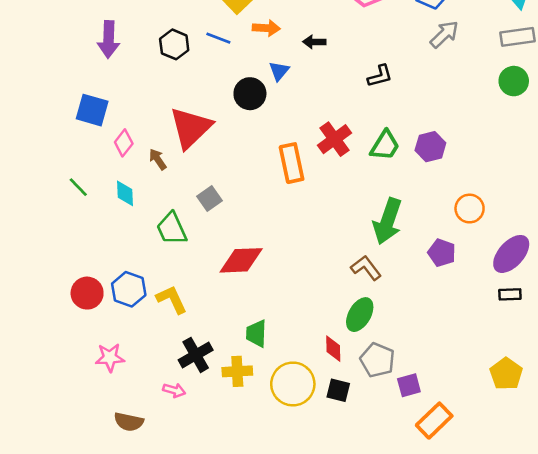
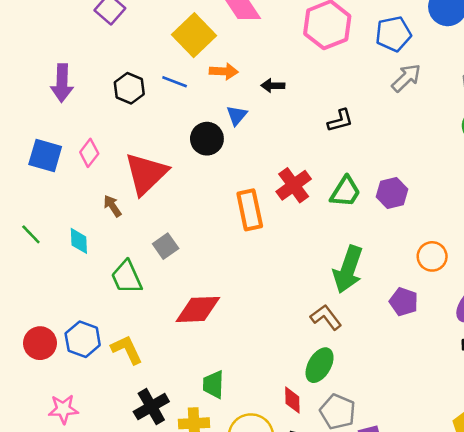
pink diamond: (124, 143) -> (89, 153), moved

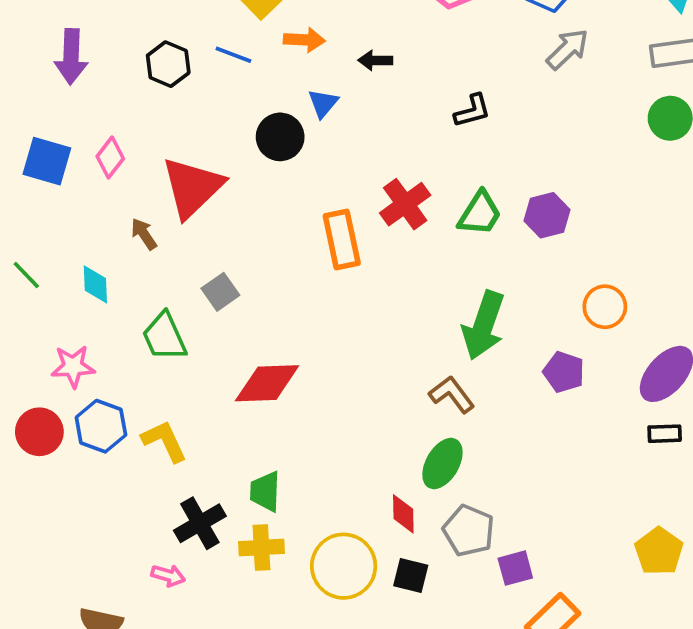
green trapezoid: (213, 385) -> (265, 491), moved
pink star: (63, 409) -> (73, 366), moved

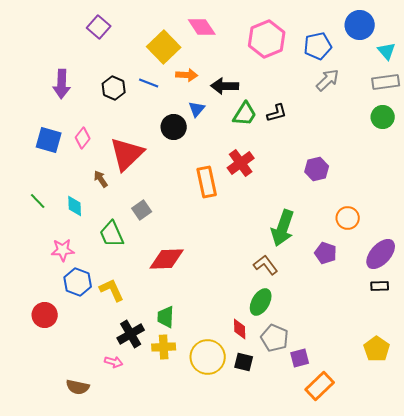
black arrow: (375, 60) -> (225, 86), size x1.5
green trapezoid: (480, 213) -> (245, 114), moved
red circle: (39, 432) -> (45, 315), moved

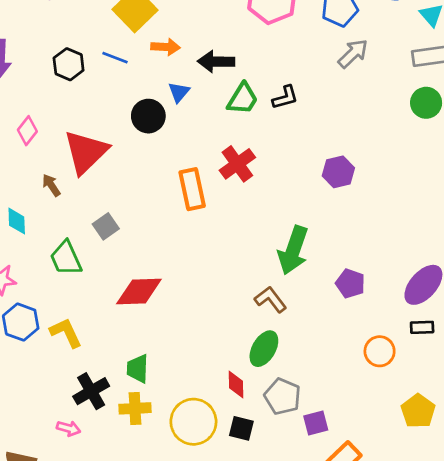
orange circle: (348, 218) -> (380, 351), moved

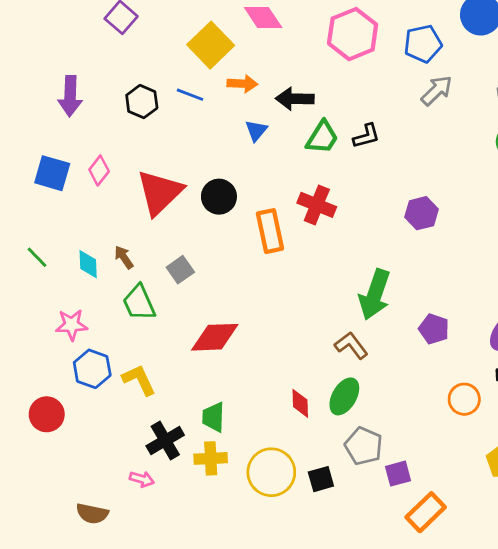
black circle: (148, 116) -> (219, 197), moved
red cross: (237, 164) -> (317, 205), turned -32
brown arrow: (51, 185) -> (124, 257), moved
red diamond: (236, 385) -> (300, 403), moved
black square: (241, 428) -> (321, 479), turned -30

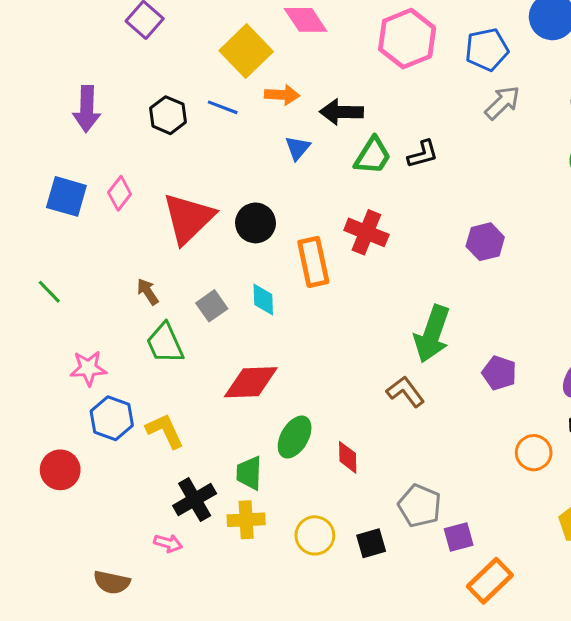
cyan diamond: (88, 264) -> (263, 300), moved
green ellipse: (344, 396) -> (295, 437), moved
yellow circle: (271, 472) -> (315, 535), size x0.7

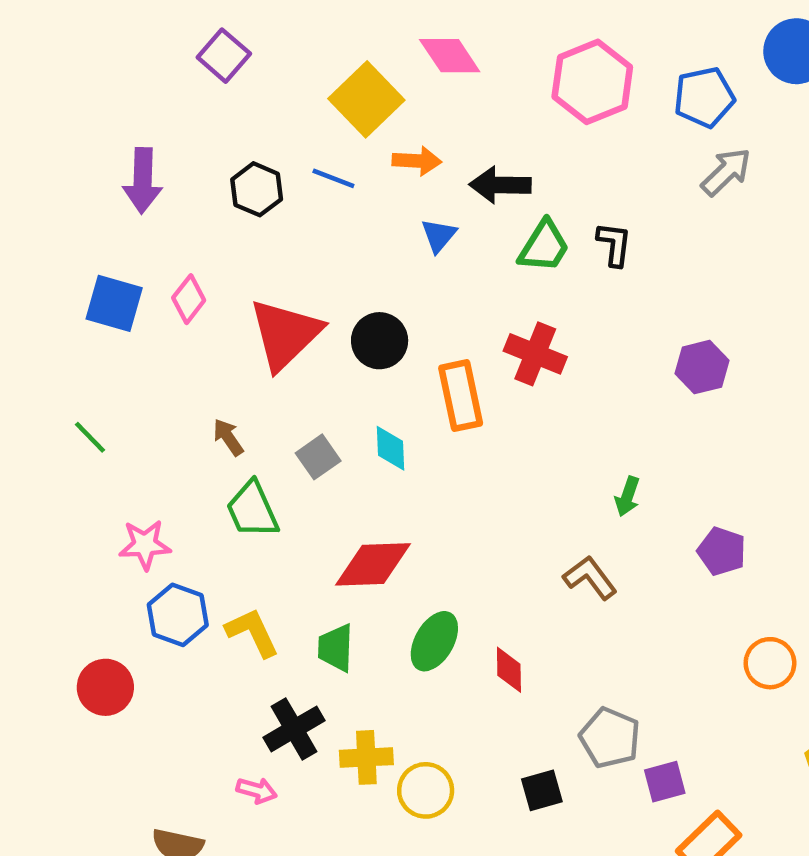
black L-shape: (423, 154) -> (614, 244), turned -68
green arrow: (432, 334) -> (627, 496), size x0.5
green trapezoid: (249, 473) -> (336, 648), moved
yellow circle: (315, 535) -> (426, 790), moved

